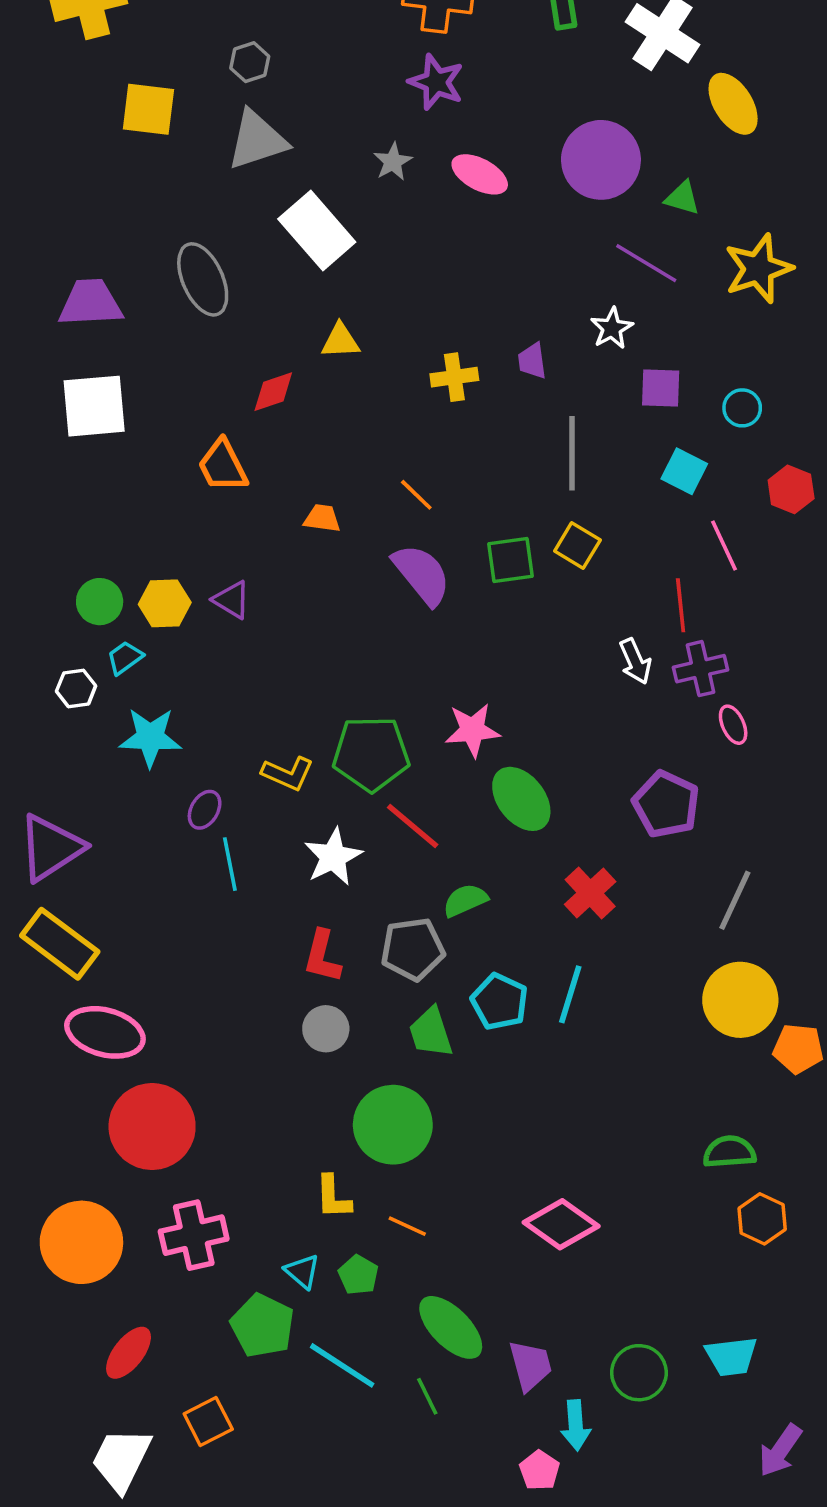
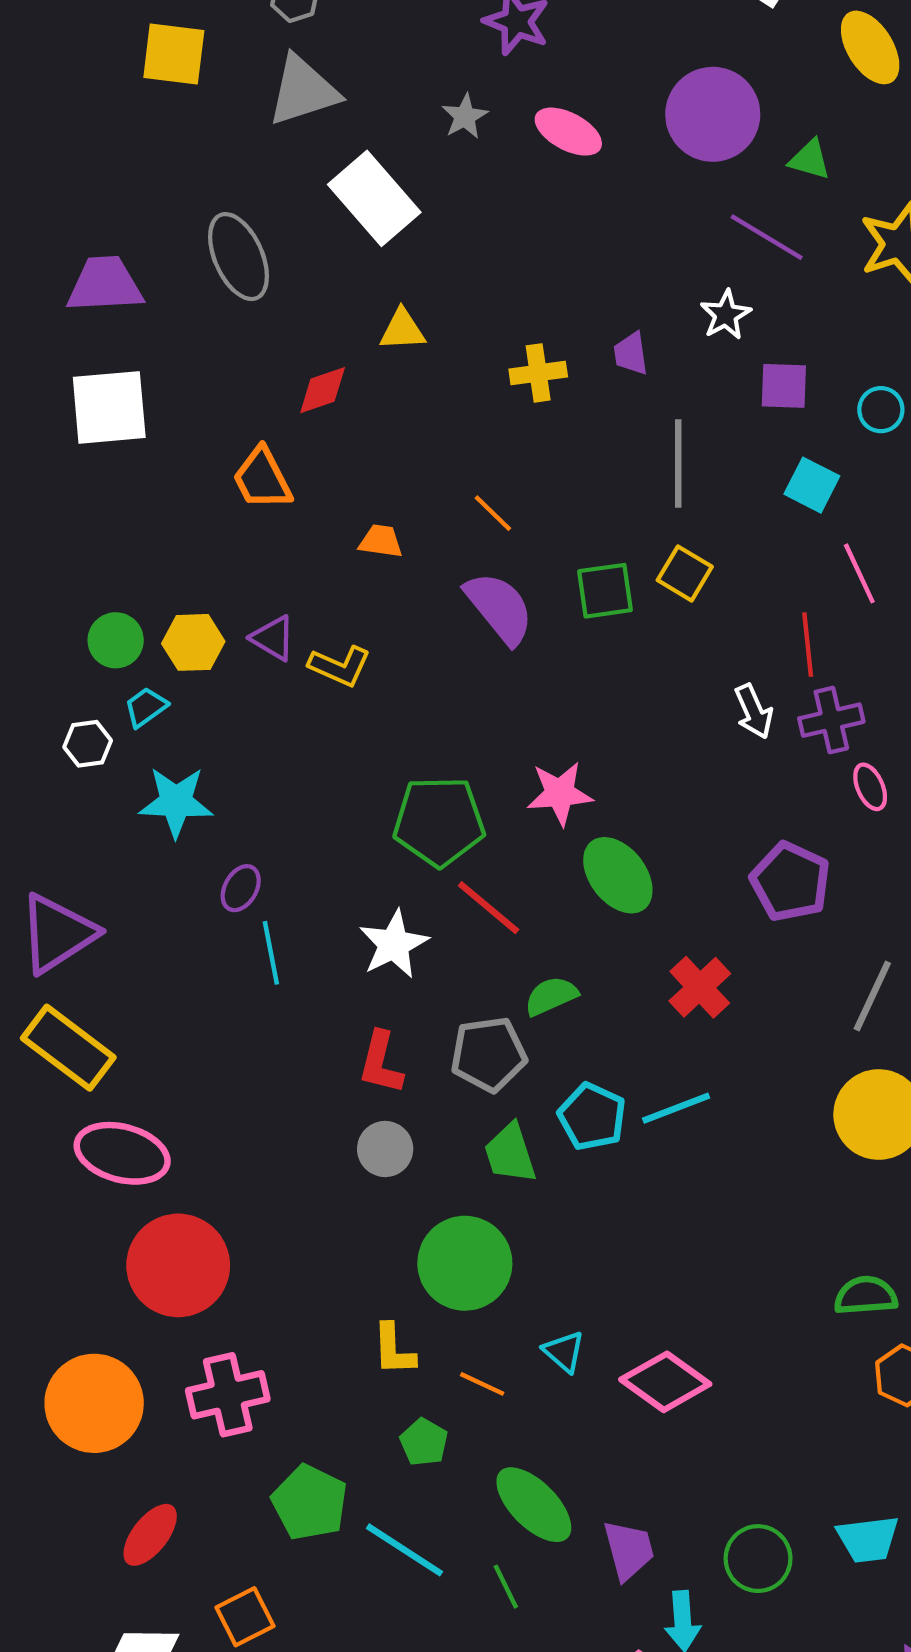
yellow L-shape: (288, 774) -> (340, 666), moved
cyan line: (570, 994) -> (676, 1108), turned 52
cyan triangle: (302, 1271) -> (564, 1352), moved

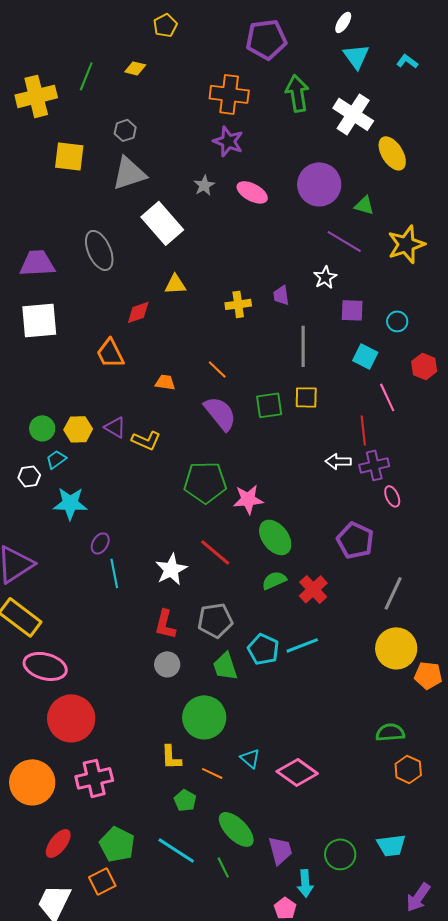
yellow square: (685, 573) -> (306, 397), turned -30
white arrow: (754, 711) -> (338, 461), turned 115
green pentagon: (439, 821) -> (205, 482), moved
green semicircle: (551, 996) -> (274, 580), moved
green pentagon: (310, 1503) -> (117, 844), moved

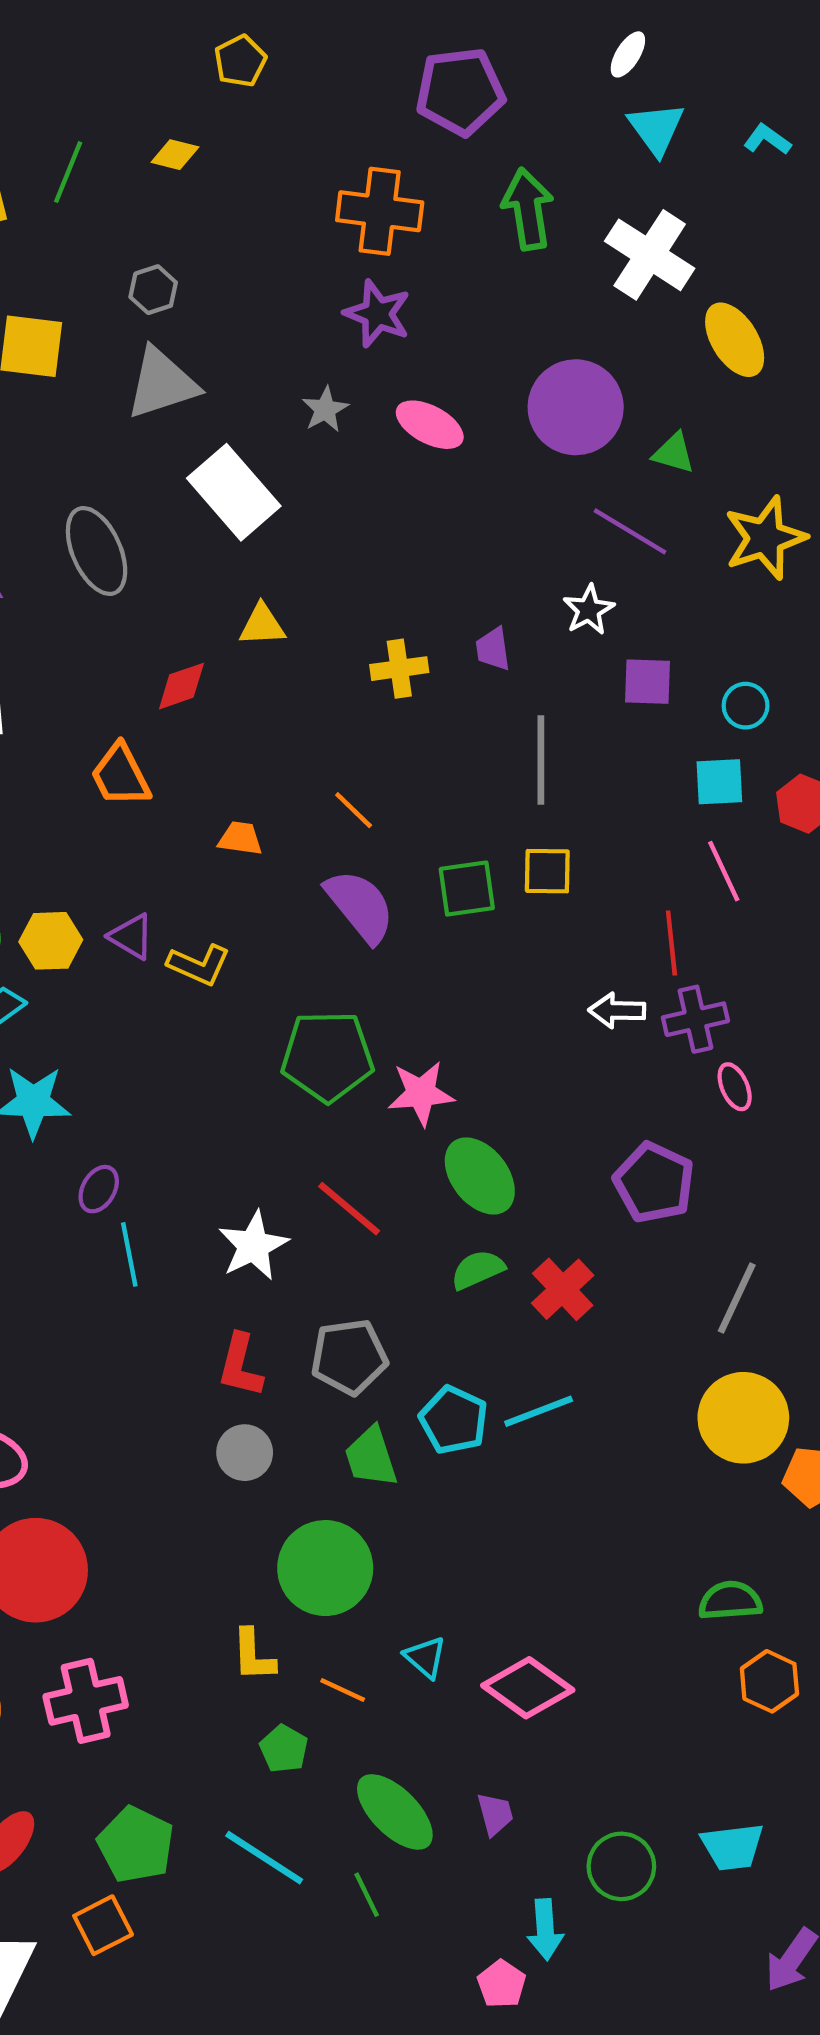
cyan square: (365, 356) -> (719, 782), moved, turned -30
purple trapezoid: (280, 850) -> (495, 1814), moved, size x0.7

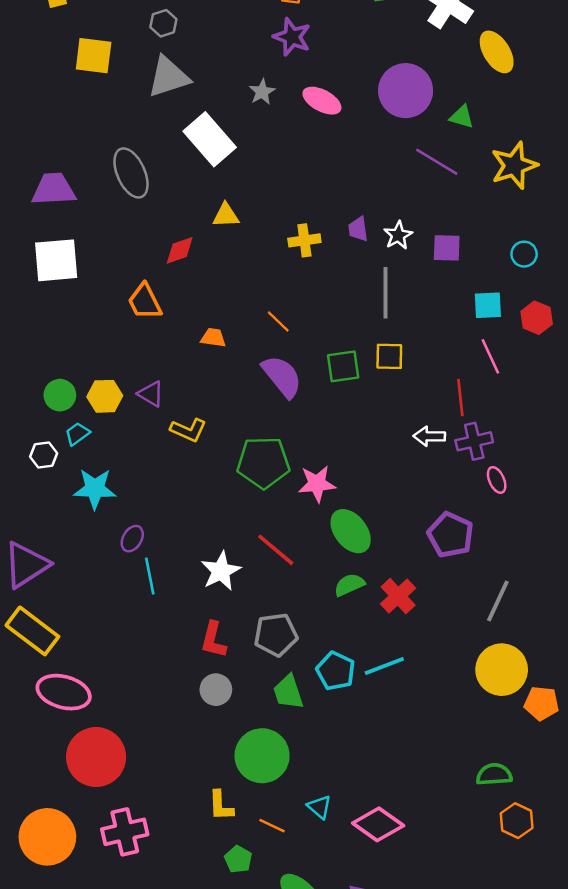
white star: (589, 610) -> (398, 235), moved
cyan circle: (746, 706) -> (524, 254), moved
yellow L-shape: (199, 965) -> (188, 430), moved

